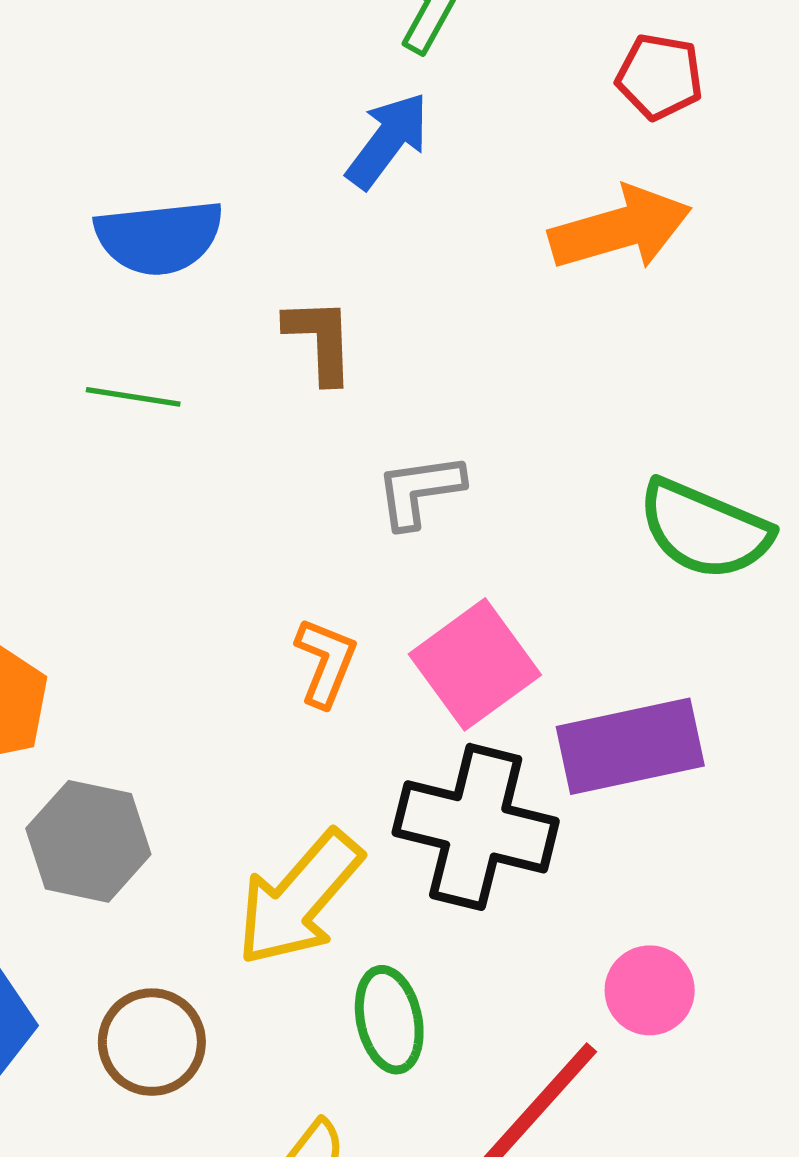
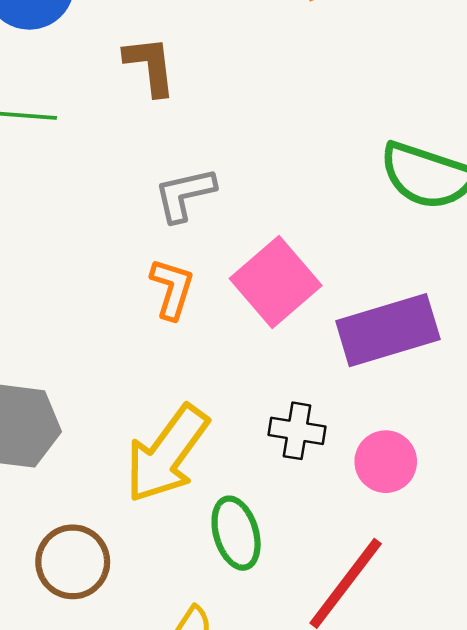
gray L-shape: (420, 491) -> (185, 194), moved
black cross: (476, 827) -> (297, 431), moved, size x0.5
pink circle: (650, 990) -> (386, 462), moved

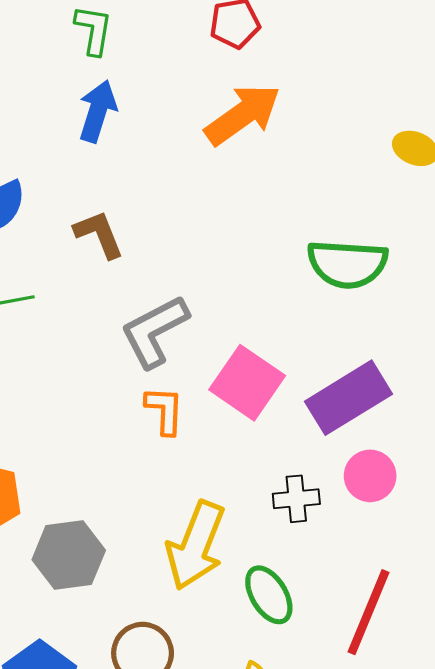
gray L-shape: (185, 194) -> (155, 331), size x1.4
pink circle: (386, 462) -> (370, 476), moved

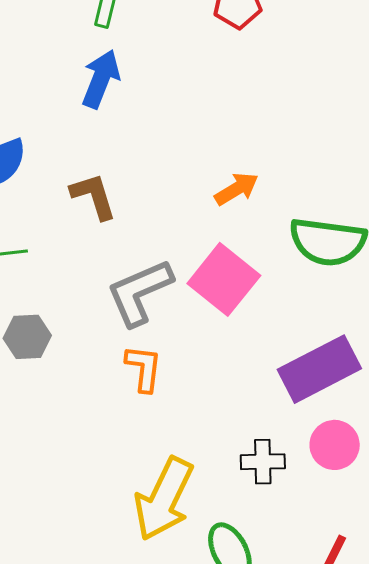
orange arrow: (243, 115) -> (236, 189), moved, size x0.6
pink square: (247, 383) -> (224, 279), moved
gray hexagon: (69, 555) -> (27, 337), moved, size x0.7

